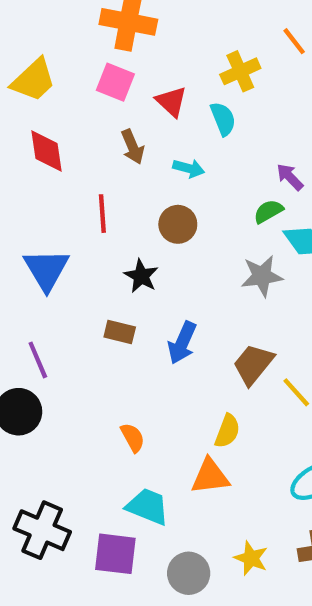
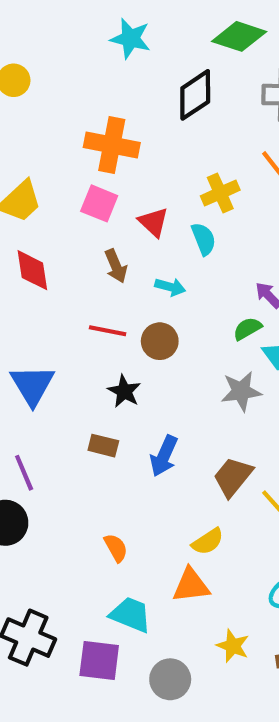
red line: (102, 214) -> (108, 331), moved, turned -75
yellow semicircle: (227, 431) -> (208, 542), turned 36
yellow star: (251, 558) -> (233, 646), moved

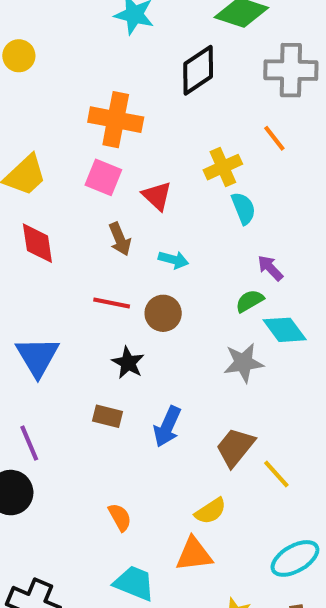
cyan semicircle: (204, 239) -> (243, 208), moved

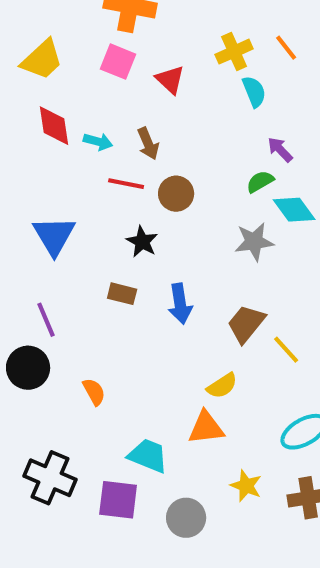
orange line: (274, 138) -> (286, 48), moved
brown arrow: (120, 239) -> (148, 144), moved
cyan arrow: (173, 260) -> (98, 142), moved
blue arrow: (167, 427) -> (180, 304), turned -33
orange semicircle: (120, 517) -> (94, 392), moved

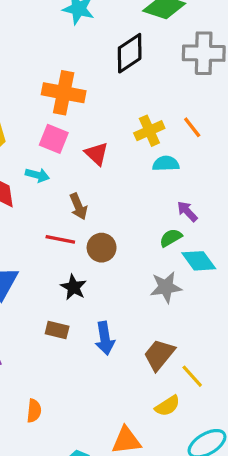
cyan semicircle: (254, 92) -> (166, 164), turned -70
cyan arrow: (98, 142) -> (37, 175), moved
yellow semicircle: (222, 386) -> (167, 406), moved
orange semicircle: (94, 392) -> (34, 411), turned 35

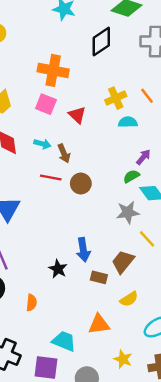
cyan arrow: (37, 175) -> (42, 144), moved
purple arrow: (187, 211) -> (143, 157), turned 84
black star: (74, 287) -> (58, 269), moved
brown rectangle: (57, 330) -> (99, 277), moved
yellow line: (192, 376) -> (147, 239), moved

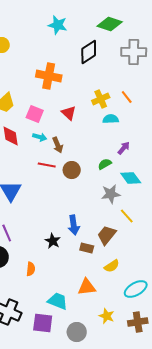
pink square: (46, 104) -> (35, 114), moved
green semicircle: (131, 176) -> (105, 164), moved

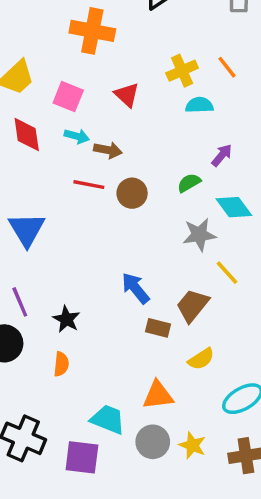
brown arrow: (58, 145) -> (108, 150), turned -56
blue arrow: (74, 225) -> (135, 288), turned 150
black star: (53, 241) -> (66, 319), moved
gray circle: (77, 332) -> (153, 442), moved

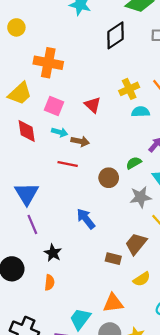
orange cross: (92, 31) -> (48, 63), moved
brown circle: (132, 193) -> (109, 178), moved
blue arrow: (135, 288) -> (86, 219), moved
purple line: (20, 302) -> (32, 224), moved
cyan trapezoid: (108, 419) -> (80, 319), turned -75

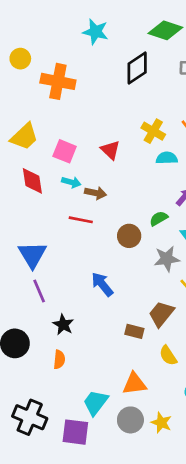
orange cross: (48, 63) -> (58, 81), moved
yellow cross: (129, 89) -> (153, 131), turned -36
yellow semicircle: (142, 279) -> (168, 355), turned 90

